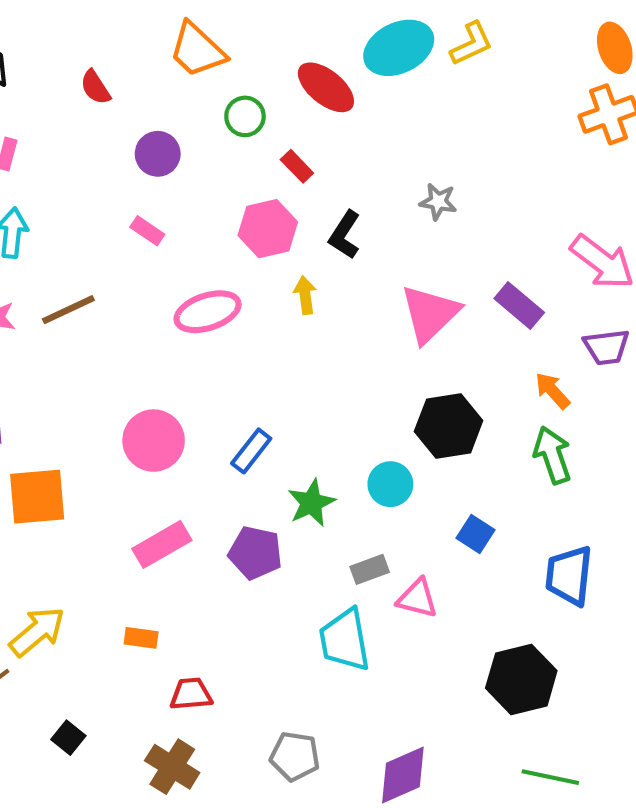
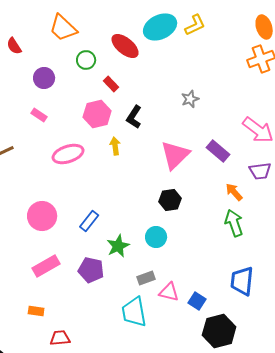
gray star: (438, 202) -> (190, 99), moved, turned -30
black hexagon: (449, 426) -> (170, 200), moved, size x0.7
blue square: (476, 534) -> (197, 301), moved

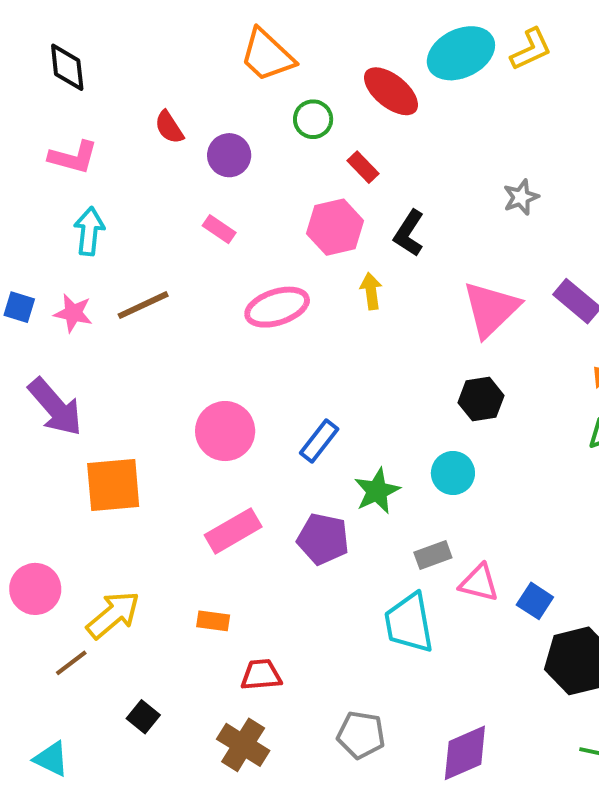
red semicircle: (14, 46) -> (169, 127), moved

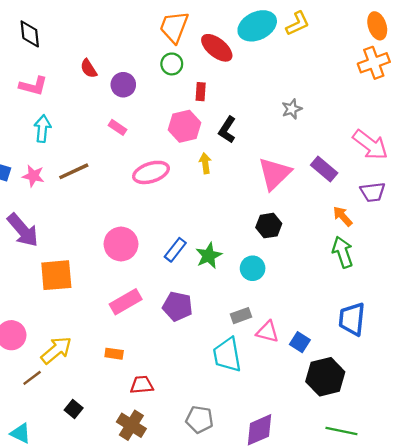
orange trapezoid: (267, 55) -> (174, 27), moved, turned 68
red rectangle: (363, 167) -> (201, 92), turned 48
green star: (377, 491) -> (209, 256), moved

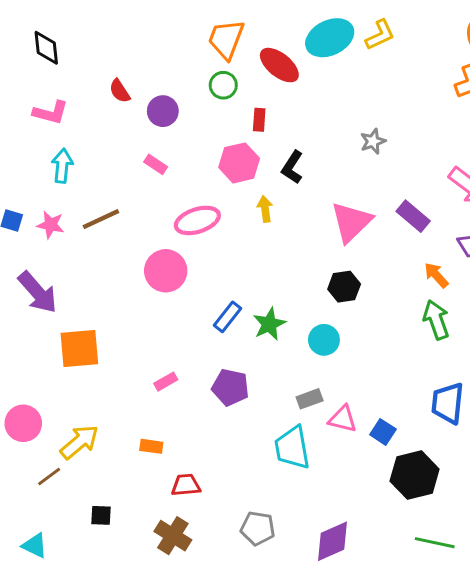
pink circle: (121, 244) -> (166, 271), moved
pink rectangle: (126, 302) -> (166, 382), size x0.6
black square: (74, 409) -> (101, 515), turned -36

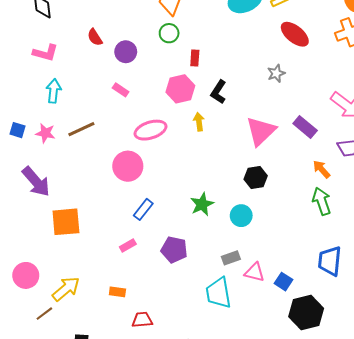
red ellipse: (279, 65) -> (295, 34), moved
blue rectangle: (228, 317) -> (143, 209), moved

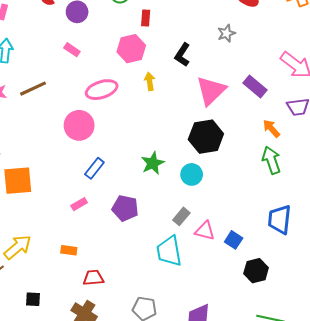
black L-shape: (219, 92) -> (182, 55), moved
black hexagon: (256, 177) -> (206, 137), size x1.5
gray rectangle: (231, 258) -> (181, 216), turned -30
black hexagon: (306, 313) -> (256, 271), size x0.7

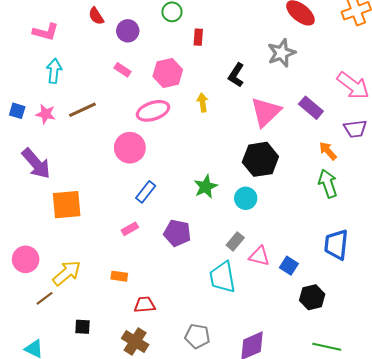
gray star: (226, 33) -> (281, 53), size x1.5
pink hexagon: (131, 49) -> (168, 73), moved

